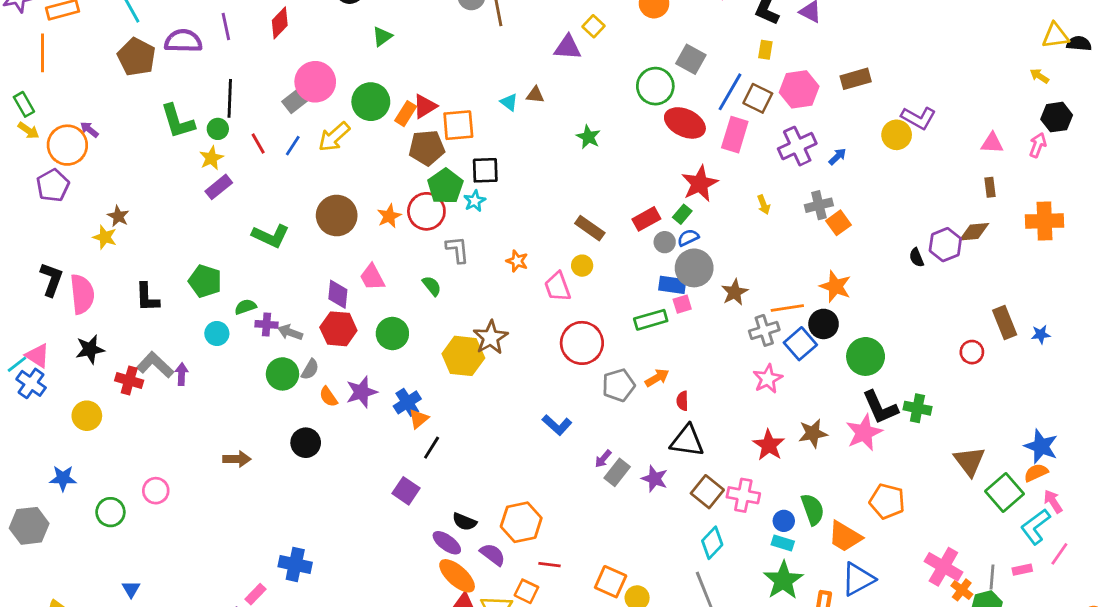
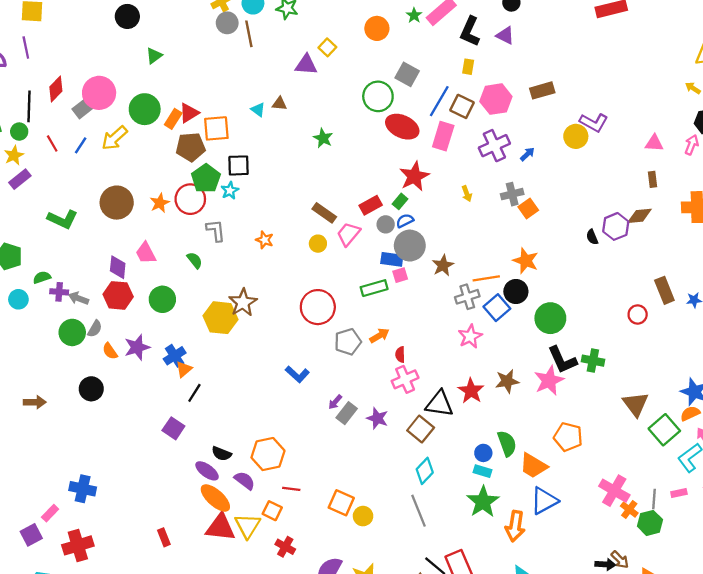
red diamond: (280, 23) -> (56, 89), moved
pink trapezoid: (558, 287) -> (348, 234), moved, turned 60
black triangle: (687, 441) -> (439, 404), moved
pink cross: (743, 495) -> (405, 379), moved, turned -35

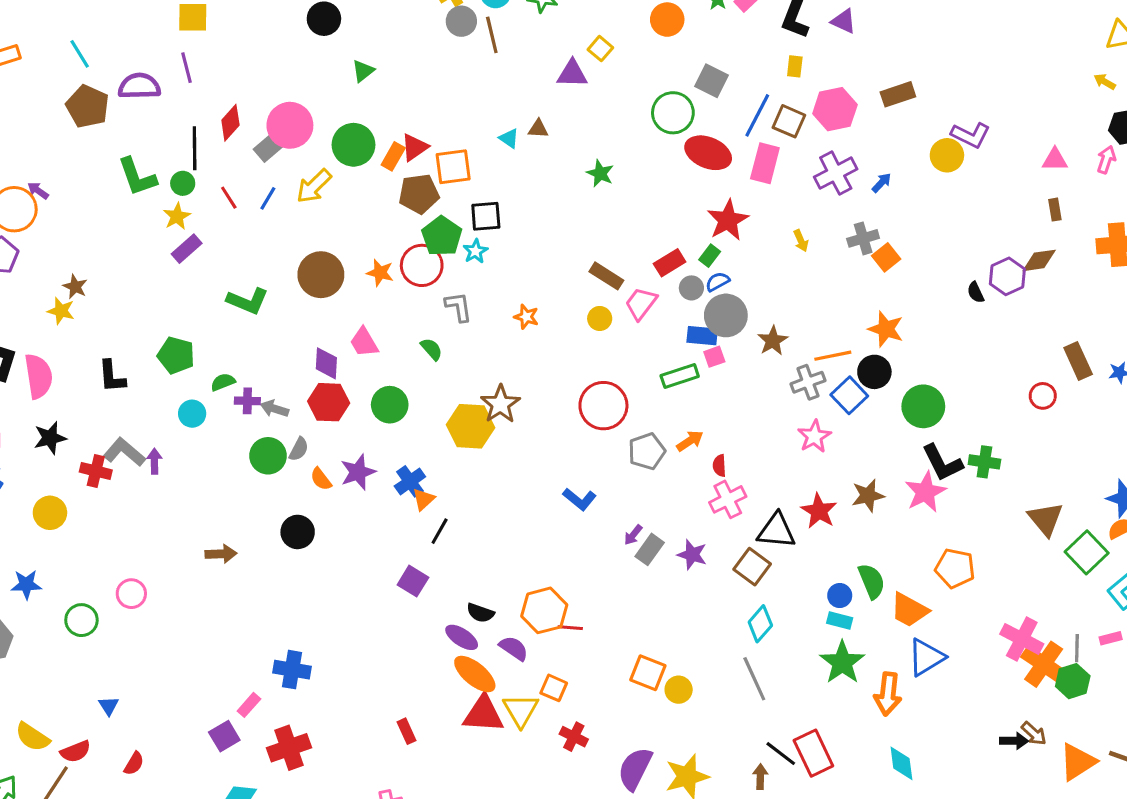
orange star: (160, 203) -> (380, 273), turned -30
red line: (291, 489) -> (570, 628), moved
orange cross: (629, 510) -> (1044, 664), size x1.8

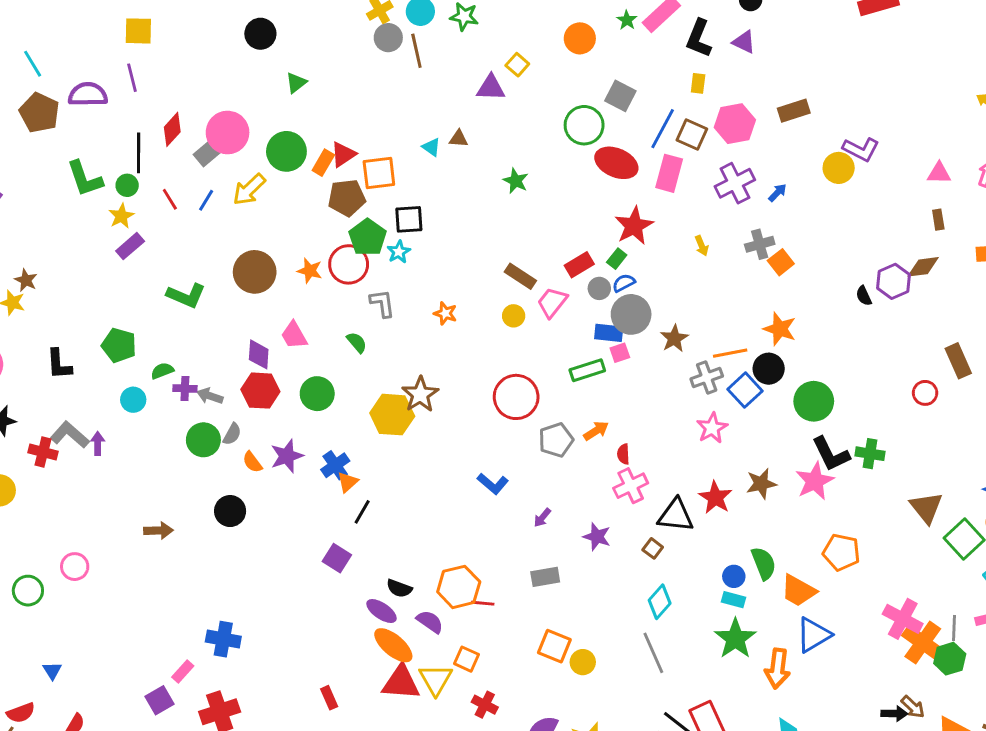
gray rectangle: (650, 549) -> (545, 577), moved, turned 44
brown square: (752, 567) -> (653, 548), size x0.6

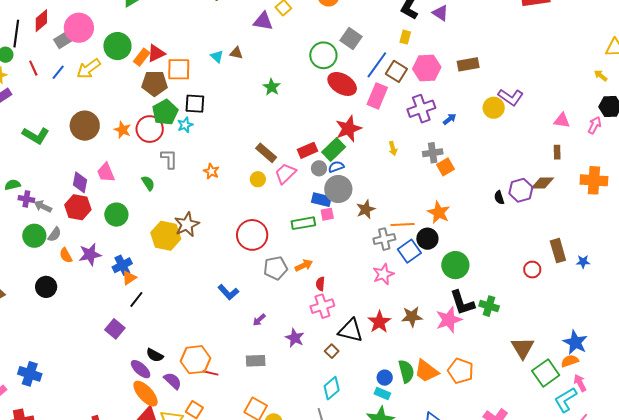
green rectangle: (617, 259) -> (334, 149), size x1.6
orange trapezoid: (798, 591) -> (426, 371), moved

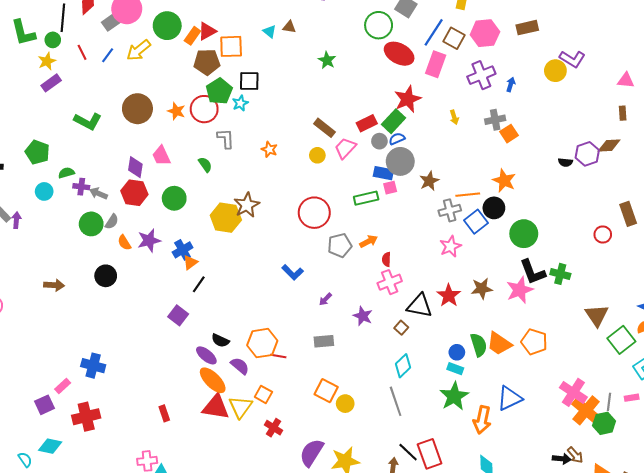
blue arrow: (450, 119) -> (511, 84), turned -32
black semicircle: (499, 197) -> (565, 162), turned -64

